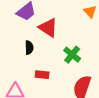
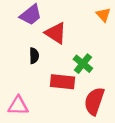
red rectangle: (42, 75) -> (62, 82), moved, size x1.5

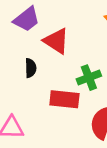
green cross: (83, 64) -> (89, 78), turned 30

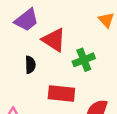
green cross: (89, 78) -> (84, 60), moved

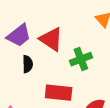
purple trapezoid: (27, 20) -> (19, 36), moved

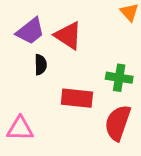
green cross: (81, 59) -> (119, 78), moved, turned 30

